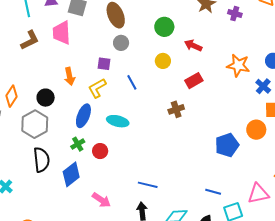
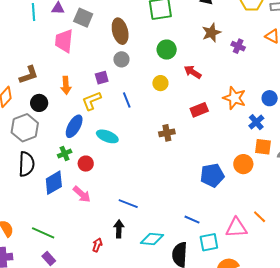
brown L-shape: (30, 40) -> (29, 75), moved
purple square: (104, 64) -> (102, 78), turned -32
red rectangle: (194, 81) -> (199, 110), moved
pink arrow: (101, 200) -> (82, 194), moved

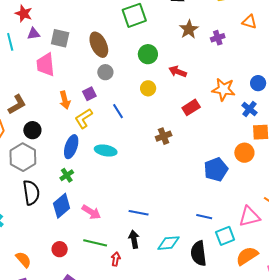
purple cross: (238, 46) -> (218, 38), turned -32
orange arrow: (66, 85) -> (65, 100), moved
red circle: (86, 164) -> (60, 249), moved
green line: (43, 233) -> (95, 243), moved

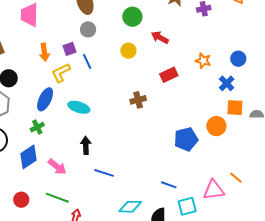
orange star: (224, 89) -> (203, 61), size x0.7
blue line: (118, 111) -> (87, 61), moved
black arrow: (134, 239) -> (86, 145), moved

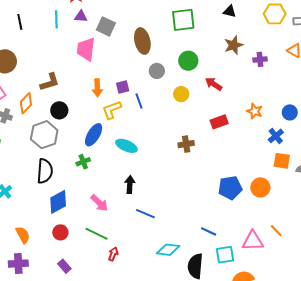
gray circle: (88, 29) -> (157, 71), moved
orange circle: (216, 126) -> (260, 187), moved
blue diamond: (28, 157) -> (58, 202), moved

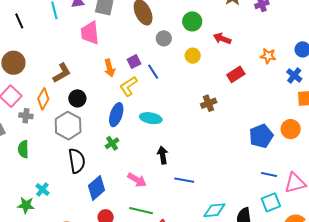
blue line: (209, 231) -> (269, 174), moved

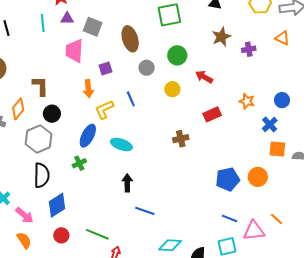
purple square: (134, 62) -> (105, 69), moved
brown L-shape: (62, 73) -> (40, 86), turned -70
pink arrow: (137, 180) -> (24, 215), moved

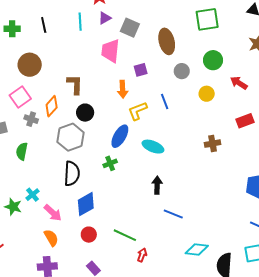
purple triangle: (67, 18) -> (105, 18), turned -32

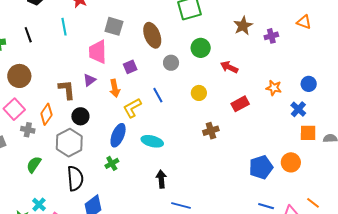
purple triangle: (105, 18) -> (89, 80), moved
yellow circle: (207, 94) -> (199, 93), moved
green semicircle: (22, 151) -> (34, 165), moved, turned 30

